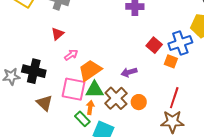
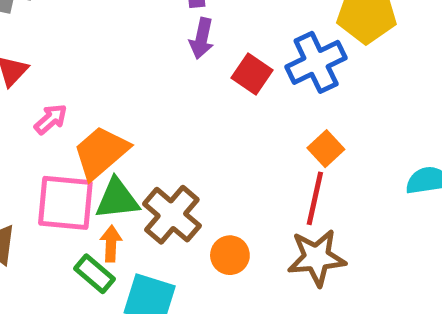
orange square: (171, 61) -> (326, 149), moved, turned 32
purple arrow: (129, 72) -> (202, 38), moved, turned -56
orange circle: (139, 102) -> (230, 255), moved

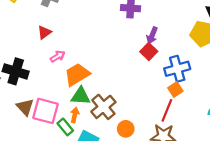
purple arrow: (202, 38) -> (152, 35), moved
blue cross: (316, 62) -> (177, 69), moved
pink square: (65, 203) -> (45, 111), moved

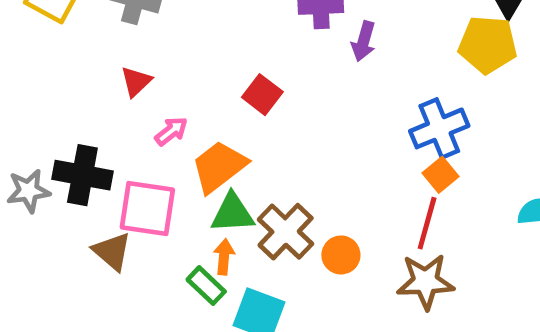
purple arrow: (152, 35) -> (364, 41), moved
red square: (149, 52) -> (262, 95), moved
pink square: (45, 111) -> (147, 209), moved
orange circle: (126, 129) -> (341, 255), moved

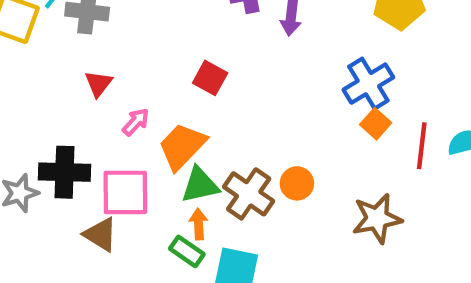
red line: (427, 223) -> (422, 146), moved
orange circle: (341, 255) -> (297, 183), moved

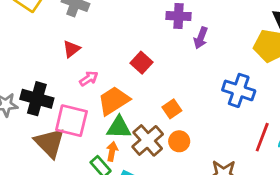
blue cross: (368, 84) -> (239, 90), turned 36
orange square: (376, 124) -> (172, 109), moved
brown triangle: (101, 234) -> (50, 143), size x1.4

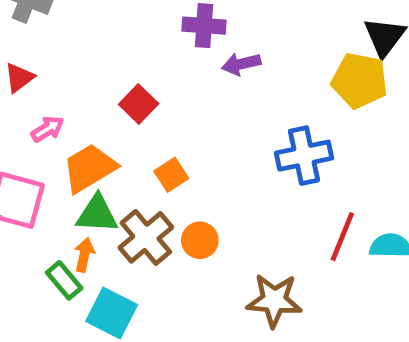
purple arrow: (201, 38) -> (241, 64), turned 55
blue cross: (239, 90) -> (304, 156), turned -32
orange square: (172, 109) -> (171, 175), moved

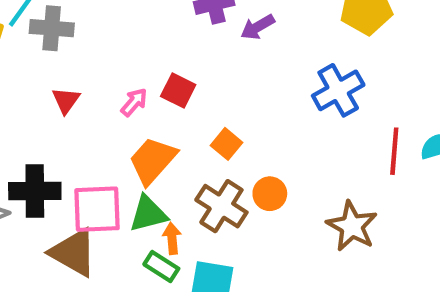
pink arrow: (48, 129) -> (134, 102), moved
green triangle: (97, 214) -> (148, 214), moved
brown star: (274, 300) -> (352, 226), turned -30

